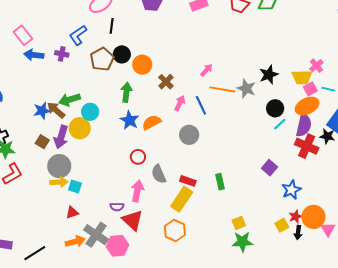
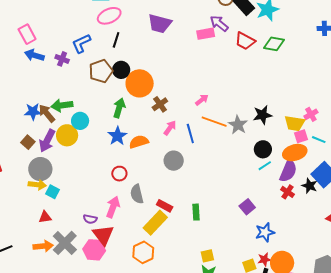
orange circle: (142, 65) -> (140, 83), size x1.4
red cross: (307, 146) -> (287, 192), size x0.6
pink hexagon: (117, 246) -> (94, 250), moved

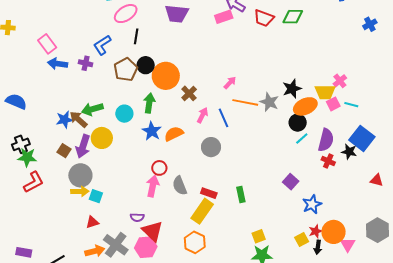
cyan circle: (80, 121) -> (124, 114), moved
orange ellipse: (295, 153) -> (305, 106), moved
pink arrow: (113, 207) -> (153, 186), moved

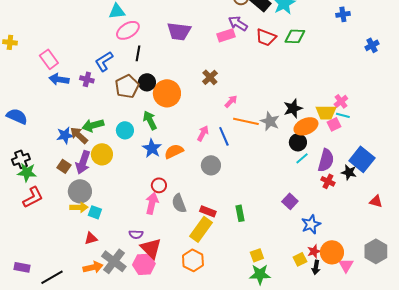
brown cross: (189, 93) -> (210, 77), moved
green arrow: (149, 103) -> (150, 120), turned -36
cyan line: (351, 105) -> (343, 115), moved

